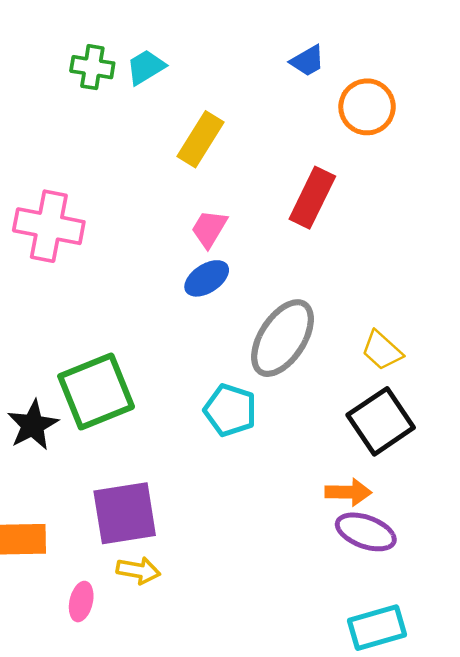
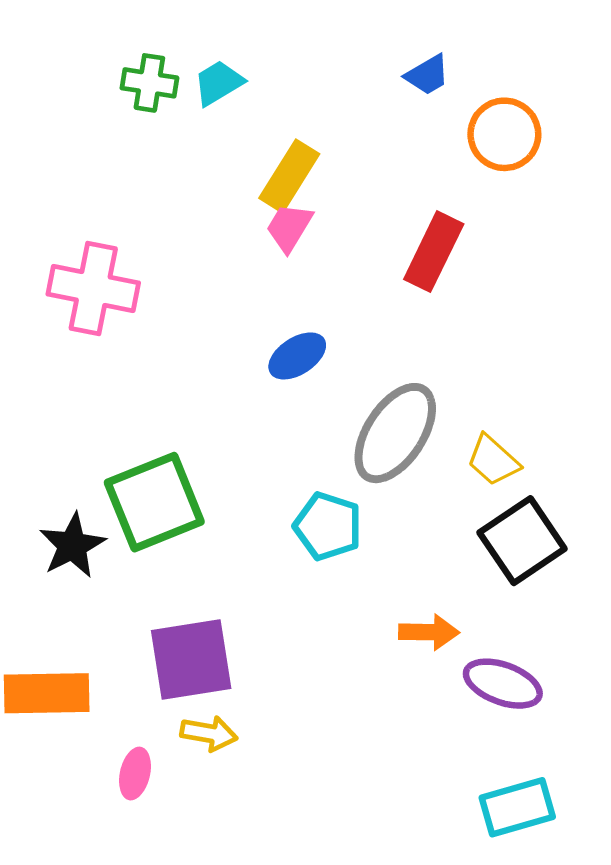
pink trapezoid: (209, 229) -> (289, 227), moved
yellow trapezoid: (382, 350) -> (493, 460), moved
orange arrow: (348, 492) -> (429, 632), moved

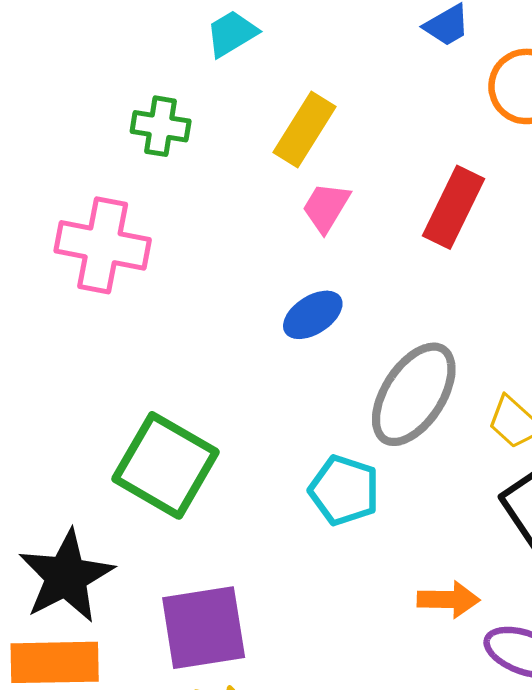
green cross: (149, 83) -> (161, 126), moved
pink trapezoid: (289, 227) -> (326, 207), moved
green square: (154, 502) -> (165, 465), turned -38
black star: (72, 545) -> (66, 576), moved, size x1.4

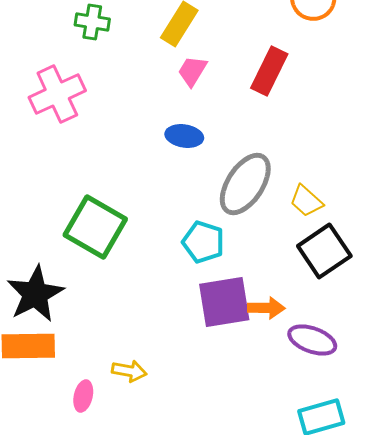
pink cross: (103, 245) -> (57, 94), turned -36
blue ellipse: (313, 315) -> (184, 136), turned 42
purple square: (204, 628) -> (224, 302), moved

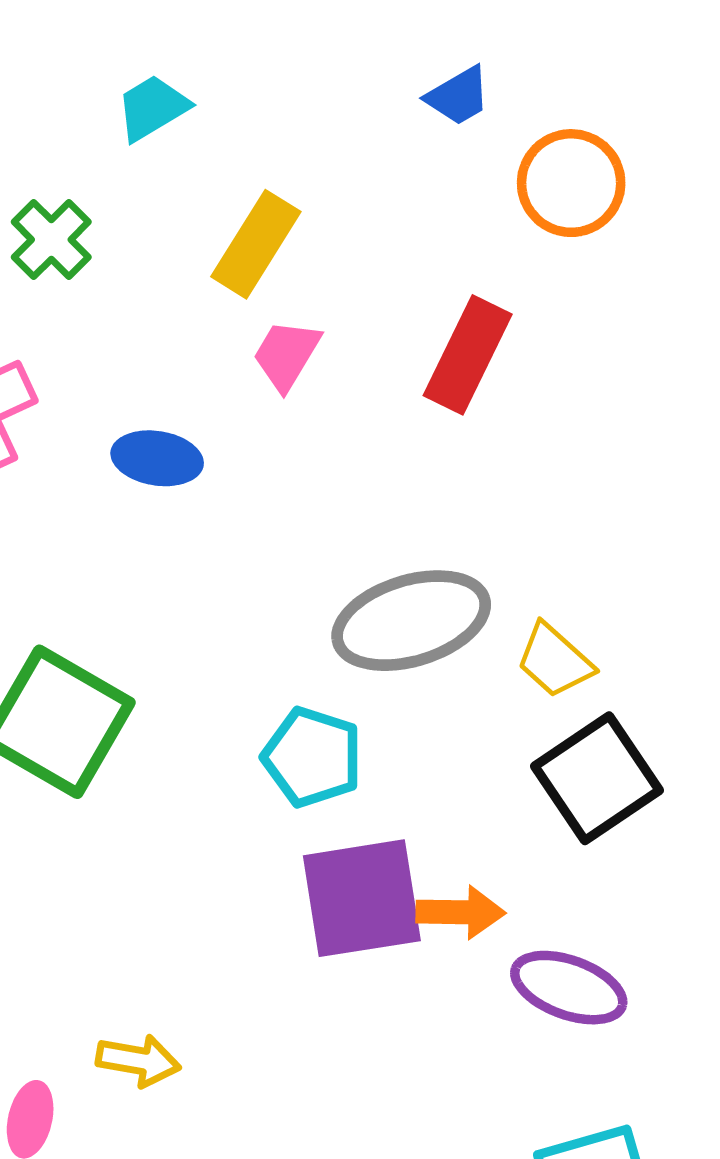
green cross: (92, 22) -> (51, 240), turned 36
blue ellipse: (184, 136) -> (157, 458), moved
gray ellipse: (245, 184) -> (411, 621), turned 40

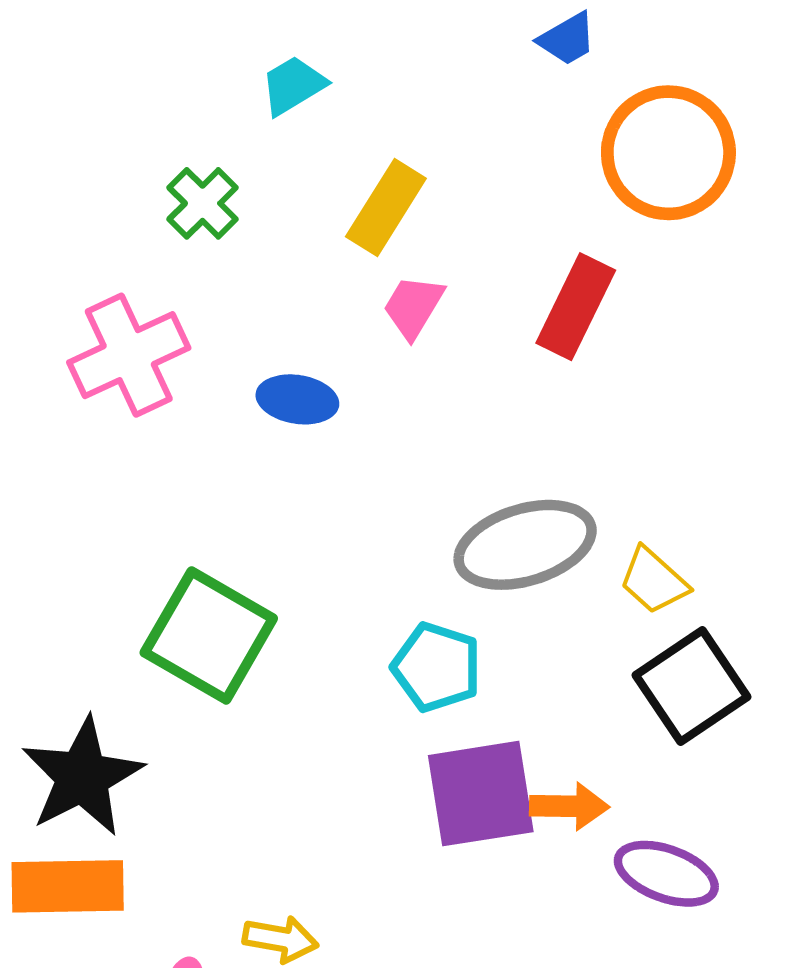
blue trapezoid: (458, 96) -> (567, 39), moved
orange circle: (571, 183) -> (668, 153), size x1.4

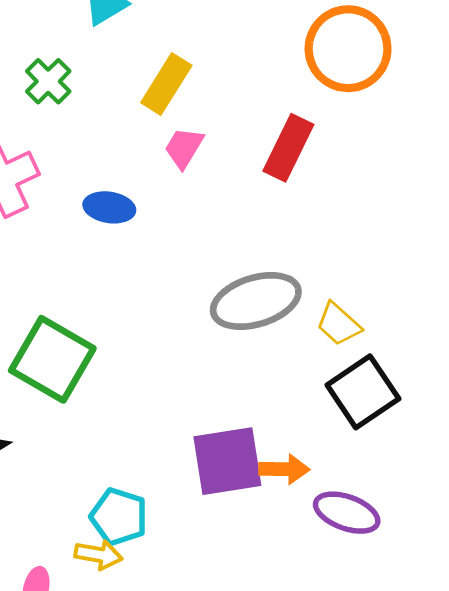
cyan pentagon: (437, 667) -> (119, 517), moved

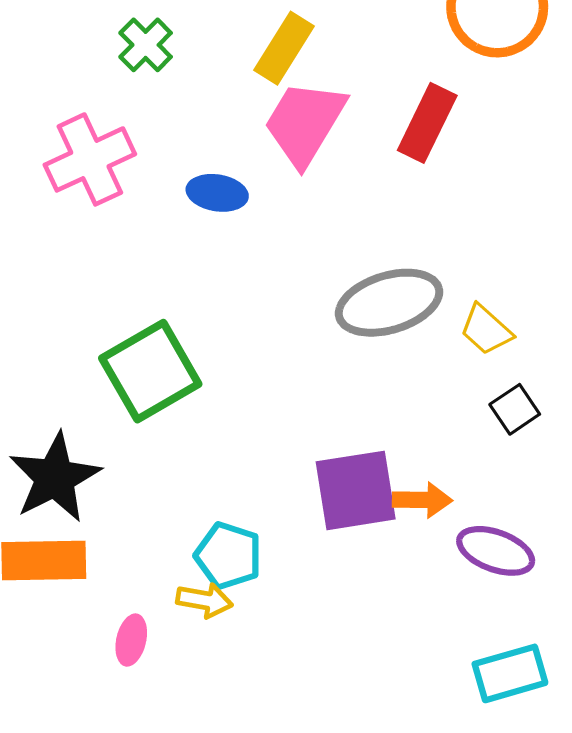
pink trapezoid: (184, 148) -> (305, 123), size x1.8
green square: (52, 359) -> (150, 371), turned 30
black square: (363, 392) -> (515, 409), size x0.6

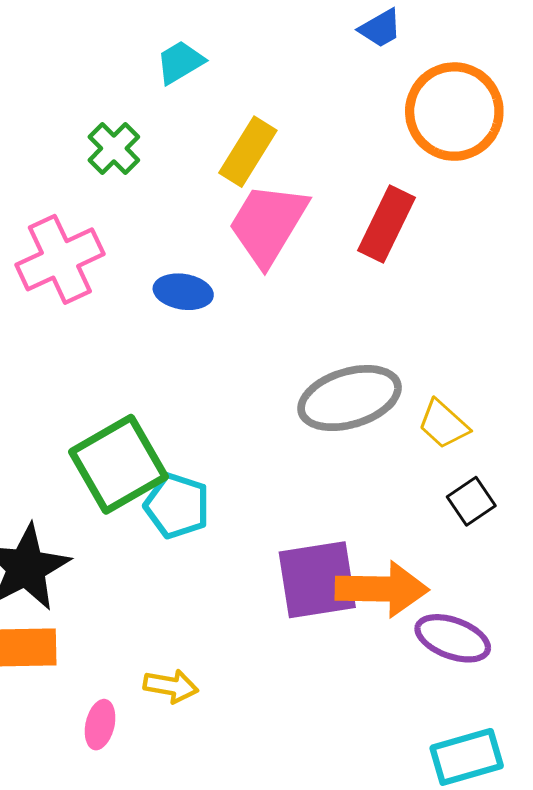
orange arrow: (422, 500) -> (382, 589), size x1.6
cyan pentagon: (228, 556) -> (177, 506), moved

